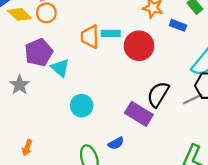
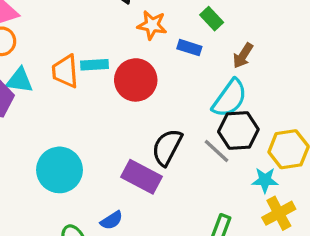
cyan triangle: (60, 68) -> (20, 80), moved, turned -30
gray line: (193, 99) -> (216, 151), turned 72
cyan circle: (82, 106) -> (59, 170), size x1.4

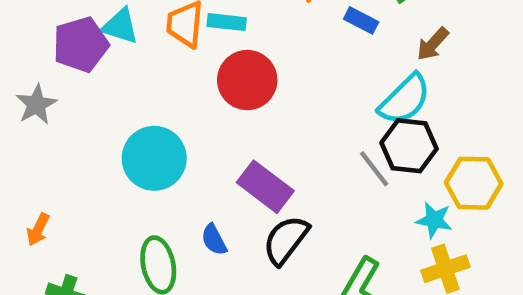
red circle: (136, 80) -> (247, 80), moved
black semicircle: (167, 147) -> (286, 240), moved
blue semicircle: (112, 220) -> (214, 240), turned 85

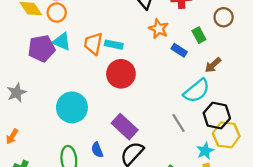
gray star: (36, 104) -> (17, 93), moved
black hexagon: (409, 146) -> (217, 116), moved
cyan star: (434, 220) -> (205, 151), turned 30

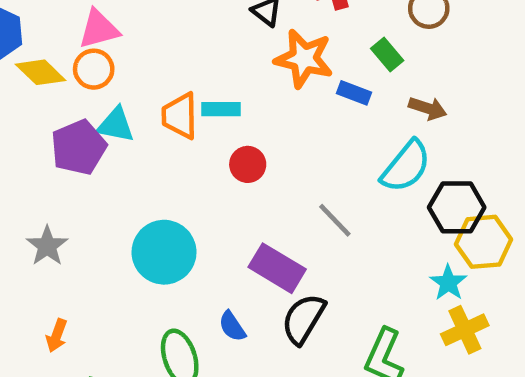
orange star: (159, 29) -> (304, 59), size x1.4
brown arrow: (213, 65) -> (428, 108), turned -108
red circle: (121, 74) -> (248, 164), size x0.6
gray line: (178, 123) -> (335, 220), moved

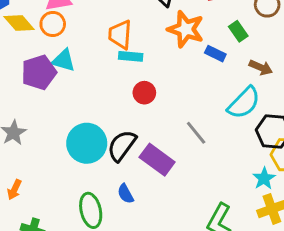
orange trapezoid: (180, 116) -> (120, 35), moved
black semicircle: (303, 319) -> (122, 146), moved

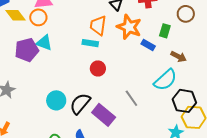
green rectangle: (238, 31) -> (165, 31), turned 48
orange trapezoid: (120, 35) -> (98, 25), moved
cyan circle: (87, 143) -> (56, 100), size x0.7

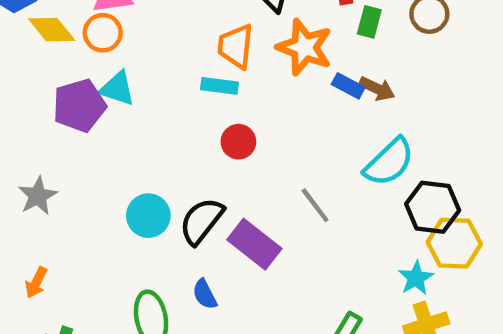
green rectangle: (165, 31) -> (369, 22), moved
brown arrow: (179, 57) -> (377, 89), moved

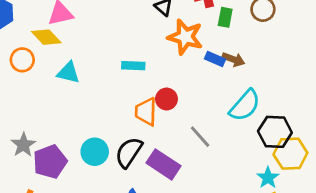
yellow diamond: (52, 30) -> (46, 37), moved
orange circle: (103, 33) -> (22, 60), moved
orange trapezoid: (236, 46) -> (146, 112), moved
purple pentagon: (79, 106) -> (50, 162), moved
red circle: (238, 142) -> (166, 99), moved

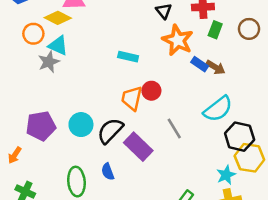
yellow diamond: (46, 37) -> (58, 18), turned -30
cyan triangle: (68, 73) -> (58, 46), moved
gray star: (23, 145) -> (49, 62), moved

